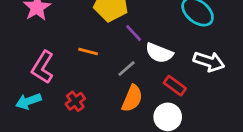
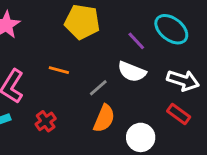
purple line: (134, 33) -> (136, 41), moved
red rectangle: (175, 86) -> (179, 114), moved

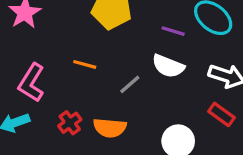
purple line: (136, 41) -> (173, 31), turned -30
orange semicircle: (104, 118) -> (110, 128), moved, turned 72

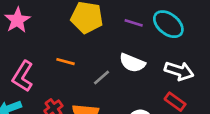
purple line: (173, 31) -> (134, 23), moved

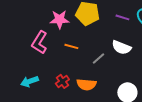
pink star: (17, 20) -> (59, 19), moved, turned 30
pink L-shape: (23, 76) -> (39, 42), moved

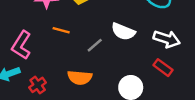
pink L-shape: (39, 42) -> (21, 45), moved
red cross: (62, 81) -> (38, 85), moved

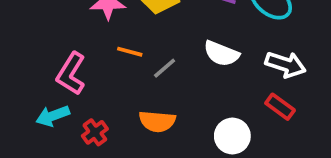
gray line: (95, 45) -> (165, 68), moved

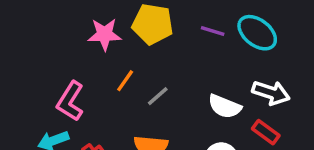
orange line: (130, 52) -> (125, 81), turned -70
white semicircle: (221, 54) -> (225, 106), moved

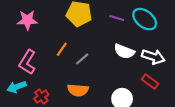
pink star: (105, 34) -> (27, 20), moved
white semicircle: (225, 106) -> (124, 51), moved

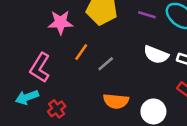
pink star: (27, 20) -> (61, 22), moved
orange semicircle: (78, 90) -> (116, 101), moved

